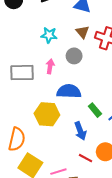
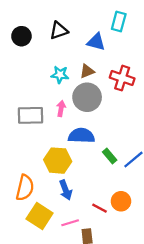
brown triangle: (82, 32) -> (87, 71), moved, turned 48
gray circle: (74, 56) -> (87, 97), size x1.6
blue arrow: (80, 131) -> (66, 190), moved

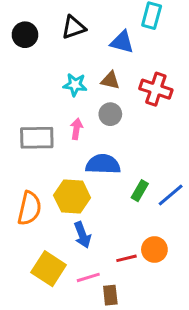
brown triangle: (87, 71) -> (110, 80), turned 35
gray circle: (87, 97) -> (110, 114), size x0.6
green rectangle: (110, 156) -> (140, 191), turned 70
orange semicircle: (25, 188) -> (29, 208), moved
red line: (99, 208) -> (126, 258), turned -42

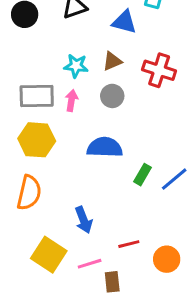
brown triangle: (110, 80) -> (112, 61), turned -36
pink arrow: (76, 129) -> (71, 100), moved
gray rectangle: (37, 138) -> (37, 96), moved
yellow hexagon: (72, 197) -> (37, 140), moved
orange circle: (154, 250) -> (167, 259), moved

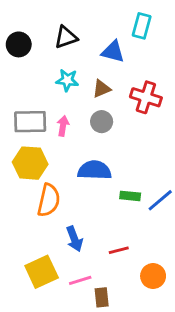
cyan star: (76, 66) -> (67, 80), moved
green rectangle: (142, 175) -> (130, 196), turned 66
orange semicircle: (29, 193) -> (49, 200), moved
red line: (129, 244) -> (119, 250), moved
yellow square: (49, 255) -> (42, 272), turned 32

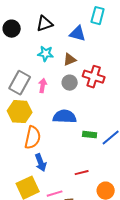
red cross: (146, 97) -> (94, 77), moved
gray rectangle: (30, 122) -> (20, 83), turned -60
blue arrow: (74, 239) -> (41, 163), moved

